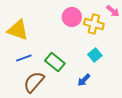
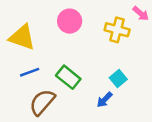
pink circle: (72, 17) -> (70, 21), moved
cyan square: (95, 55) -> (118, 78), moved

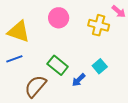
blue line: (30, 72) -> (14, 59), moved
blue arrow: (105, 100) -> (79, 80), moved

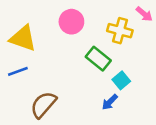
green rectangle: (58, 65) -> (98, 59), moved
blue arrow: (79, 80) -> (110, 102), moved

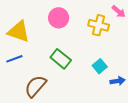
green rectangle: (98, 59) -> (61, 59), moved
blue arrow: (110, 102) -> (118, 81), moved, turned -144

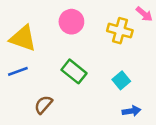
blue arrow: (118, 81) -> (131, 111), moved
brown semicircle: (35, 86) -> (43, 105), size x0.7

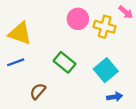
pink circle: (71, 22) -> (78, 19), moved
cyan square: (121, 80) -> (106, 70), size x1.5

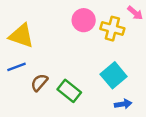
green rectangle: (65, 62) -> (69, 91), moved
brown semicircle: (38, 91) -> (39, 82), moved

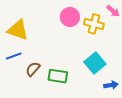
green rectangle: (69, 91) -> (58, 76), turned -30
blue arrow: (123, 104) -> (111, 85), moved

